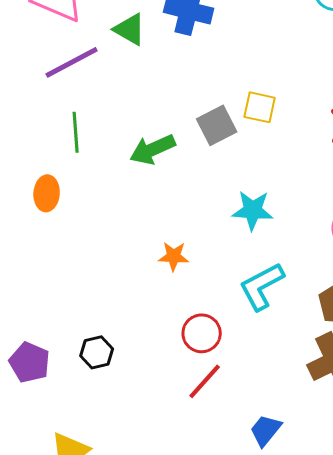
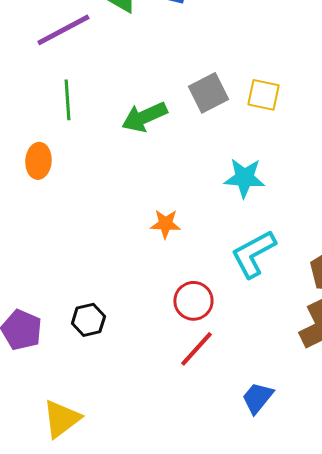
yellow square: (260, 107) -> (263, 95), moved

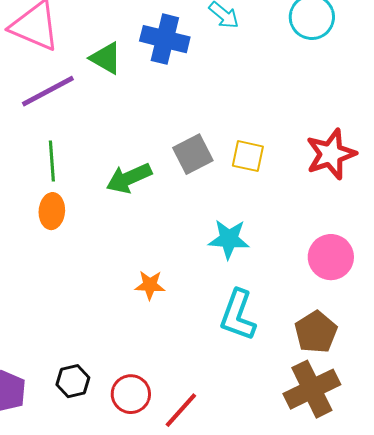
orange ellipse: (38, 161) -> (52, 211), moved
cyan L-shape: (253, 254) -> (238, 315), turned -42
red circle: (193, 301) -> (131, 394), moved

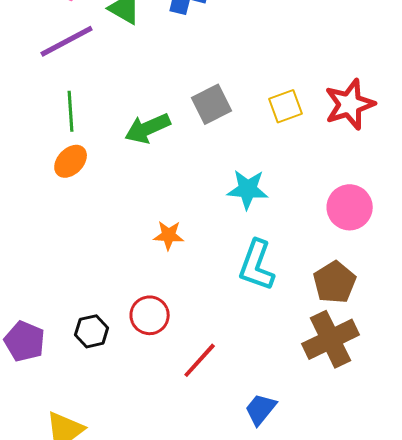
yellow square: (248, 156) -> (286, 106), moved, turned -32
orange ellipse: (52, 211) -> (71, 161), turned 40
red circle: (131, 394) -> (150, 315), moved

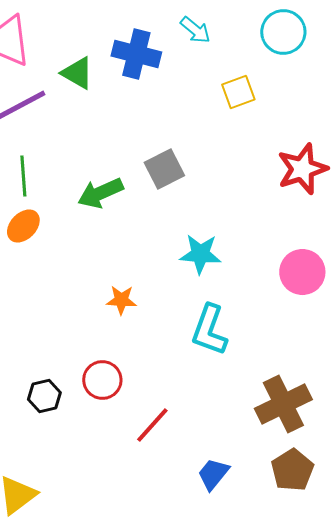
yellow square: (286, 106) -> (238, 92), moved
brown pentagon: (335, 282) -> (292, 470), moved

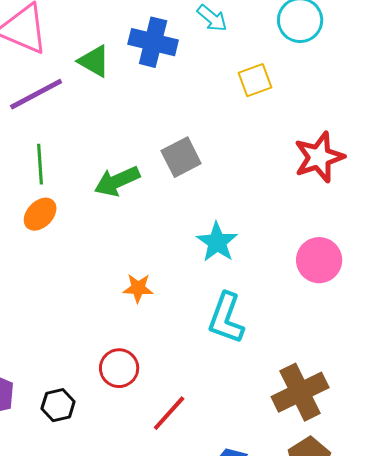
cyan star: (200, 254) -> (217, 242), turned 30
black hexagon: (44, 396) -> (58, 405), moved

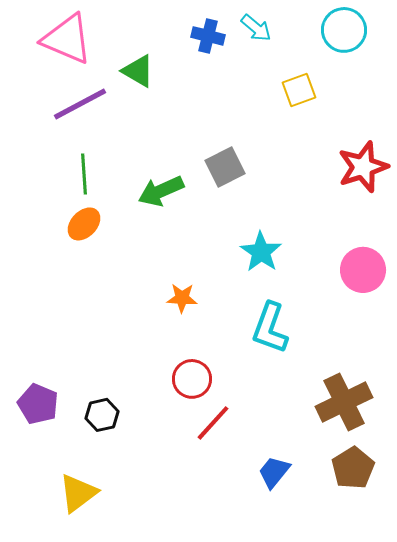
blue cross: (153, 42) -> (208, 36), moved, size x0.7
red circle: (119, 368) -> (192, 379), moved

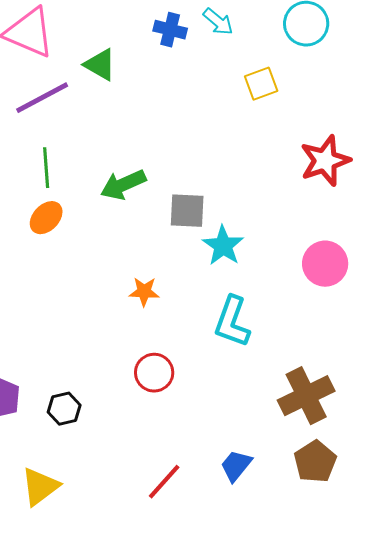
gray square: (225, 167) -> (187, 211), moved, turned 30
red line: (213, 423) -> (164, 482), moved

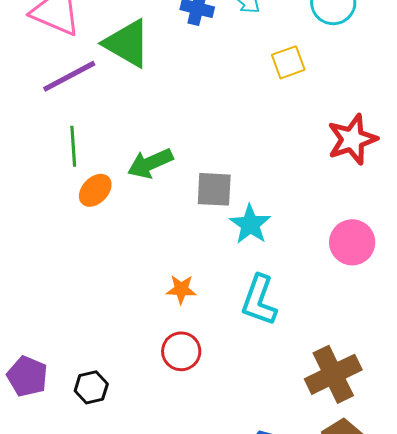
green triangle: (100, 65) -> (127, 43), size x1.5
orange ellipse: (46, 218) -> (95, 190), moved
orange star: (144, 292) -> (181, 289), moved

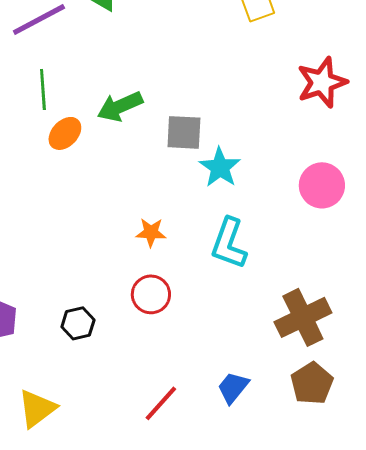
black hexagon: (91, 387) -> (78, 323), moved

